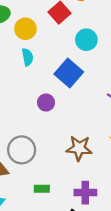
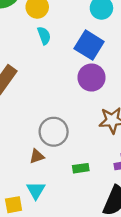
purple circle: (46, 103) -> (91, 78), moved, size x1.5

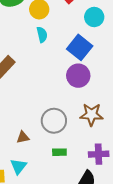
gray circle: (54, 132) -> (54, 121), moved

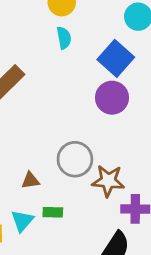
brown star: (91, 115) -> (108, 181), moved
green rectangle: (59, 152) -> (53, 212), moved

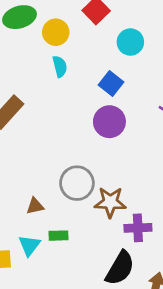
blue square: (116, 58) -> (111, 84), size x0.7

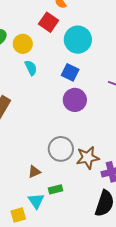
cyan circle: (130, 42) -> (78, 40), size x1.4

